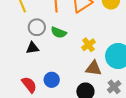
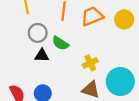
black triangle: (32, 48) -> (42, 55), moved

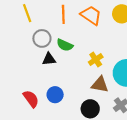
orange trapezoid: (92, 16) -> (91, 15), turned 65

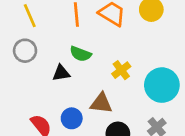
gray circle: (42, 38) -> (25, 51), moved
brown triangle: (100, 85) -> (101, 103), moved

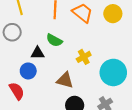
blue circle: (72, 118) -> (28, 71), moved

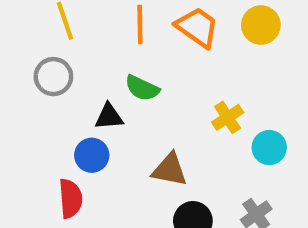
yellow cross: (84, 57) -> (228, 117), moved
cyan circle: (113, 72) -> (269, 148), size x0.6
red semicircle: (17, 91) -> (71, 198), turned 30

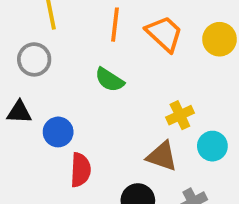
black triangle: (109, 117) -> (19, 112), moved
brown triangle: (170, 170) -> (162, 156), moved
red semicircle: (71, 198) -> (80, 170), moved

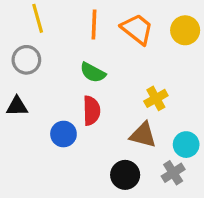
blue circle: (58, 132) -> (63, 134), moved
cyan circle: (212, 146) -> (186, 145), moved
red semicircle: (80, 170) -> (91, 111), moved

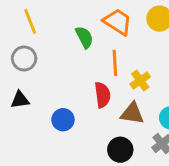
orange line: (94, 24) -> (115, 63), moved
green semicircle: (93, 72) -> (84, 37), moved, turned -140
red semicircle: (91, 111) -> (102, 95), moved

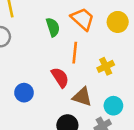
yellow cross: (140, 80) -> (106, 66), moved
red semicircle: (102, 95) -> (60, 77), turned -35

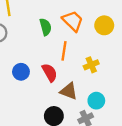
blue circle: (24, 93) -> (21, 72), moved

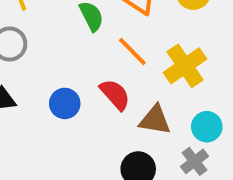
orange line: (64, 51) -> (132, 51), turned -42
yellow cross: (91, 65) -> (185, 66), size x1.5

